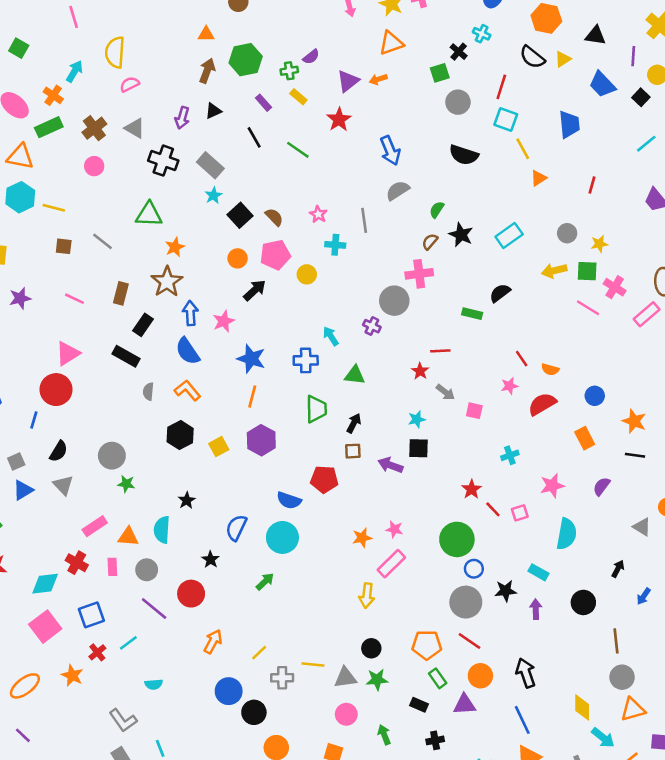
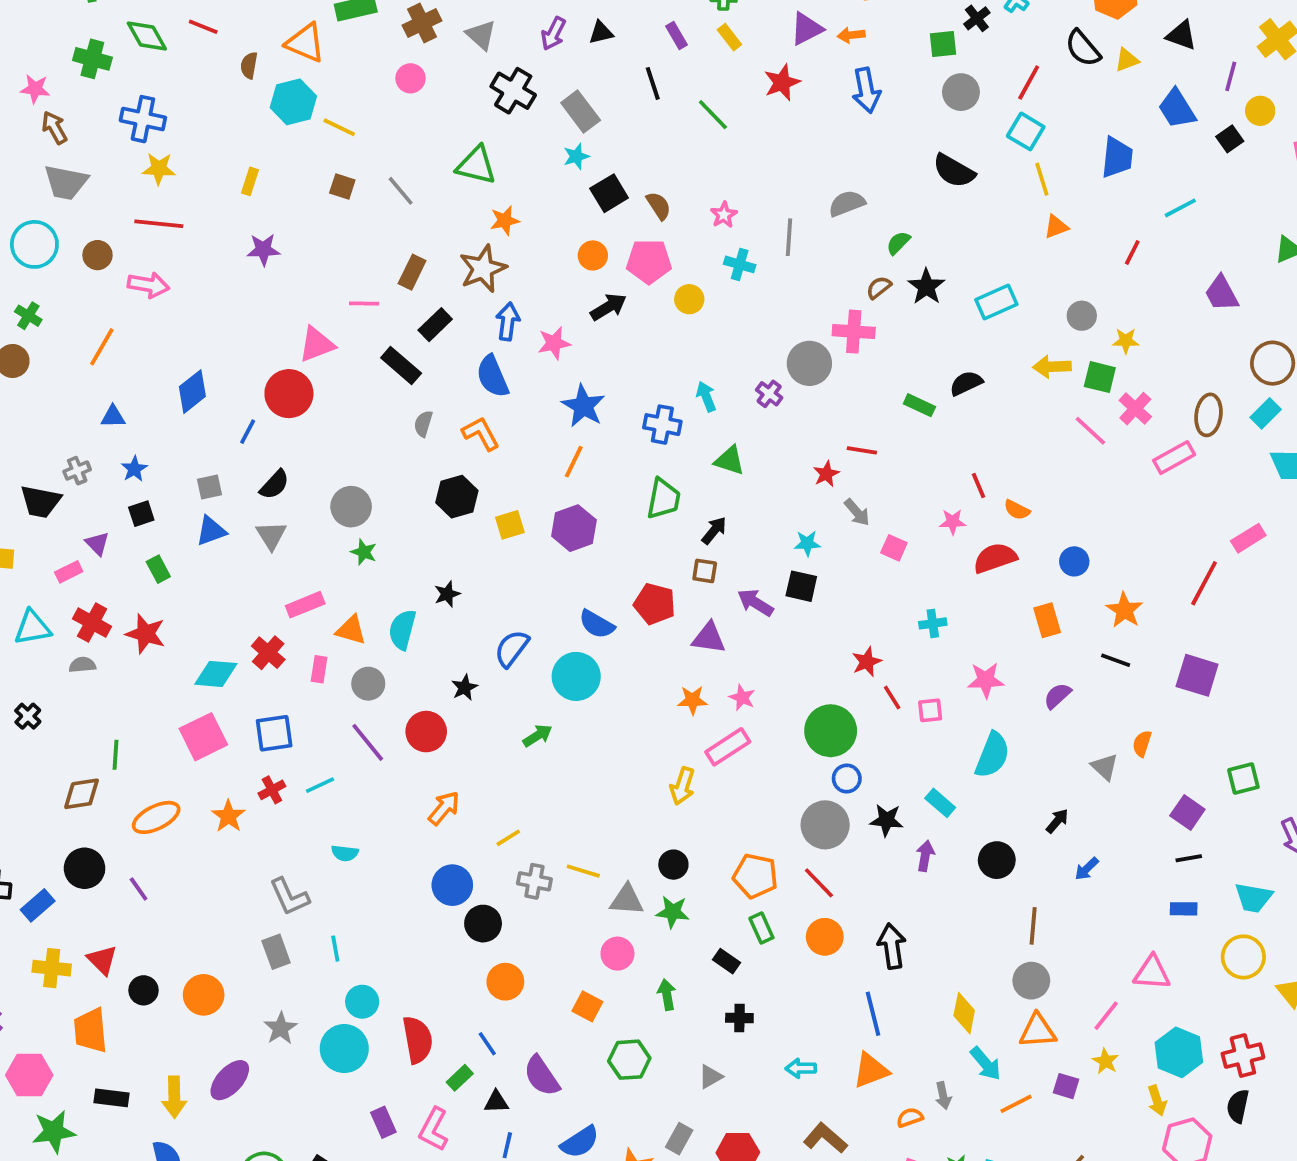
cyan line: (646, 144) -> (1180, 208), moved
blue arrow: (390, 151) -> (866, 90), moved
pink line: (74, 299) -> (364, 303), moved, turned -36
purple triangle: (464, 705) -> (709, 638), moved

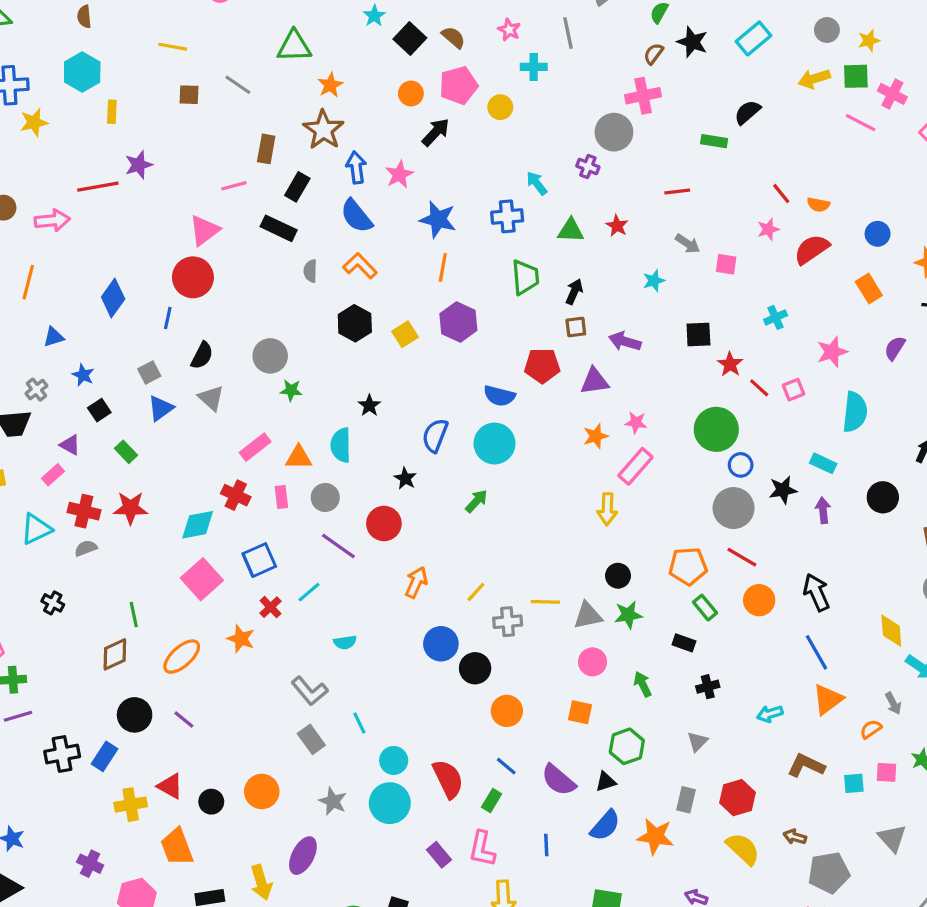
cyan hexagon: (293, 102) -> (82, 72), moved
red line: (159, 224) -> (98, 187), moved
red star: (826, 474) -> (617, 226), moved
black square: (801, 586) -> (698, 335), moved
black triangle: (496, 1102) -> (606, 782), moved

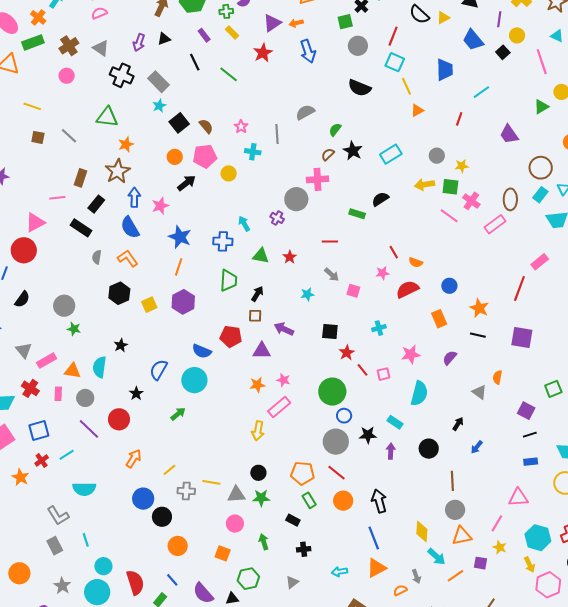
gray triangle: (211, 398) -> (24, 350), moved
cyan semicircle: (345, 642) -> (84, 489), size x1.6

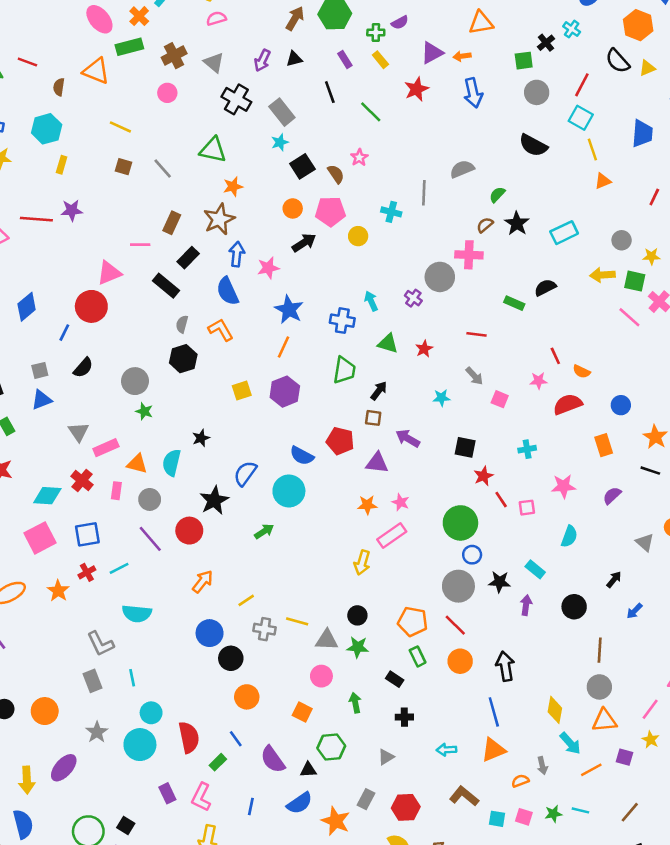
pink star: (241, 127) -> (359, 158), moved
black hexagon: (119, 293) -> (183, 359), moved
black star: (136, 393) -> (214, 500), size x1.6
cyan semicircle: (419, 393) -> (569, 536), size x0.7

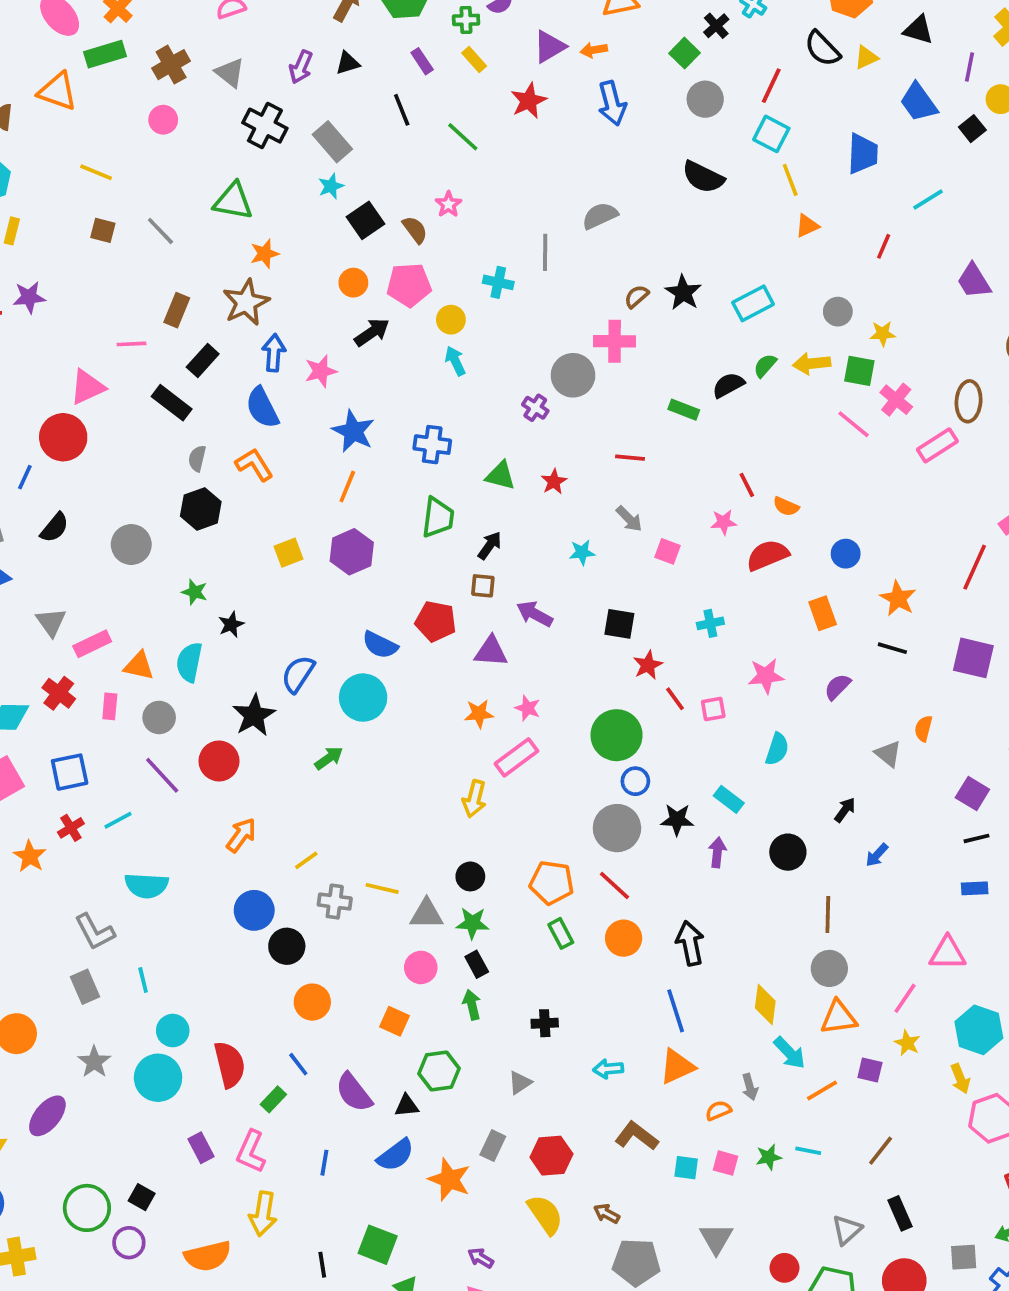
green square: (524, 61) -> (685, 53), turned -36
green semicircle: (497, 195) -> (765, 366), moved
cyan arrow: (371, 301) -> (455, 361), moved
green star: (144, 411) -> (195, 592), moved
black rectangle: (395, 679) -> (477, 964), moved, turned 30

